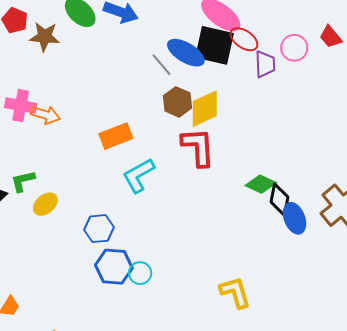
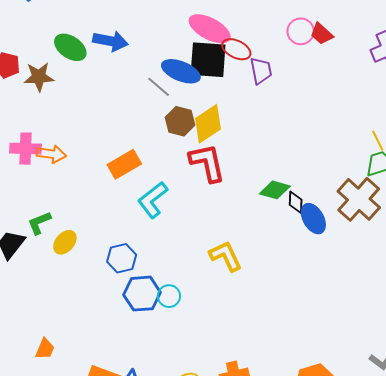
pink circle: (294, 48) -> (301, 31), moved
black diamond: (279, 200) -> (296, 202), size x0.7
yellow L-shape: (235, 292) -> (226, 256), moved

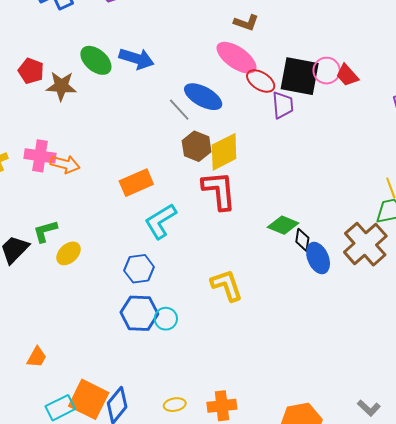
black square: (208, 60) -> (300, 76), moved
blue hexagon: (122, 258) -> (139, 269), moved

